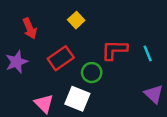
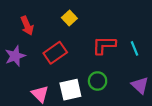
green circle: (92, 73) -> (98, 81), moved
white square: (77, 99) -> (70, 90), turned -35

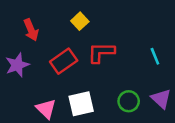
red L-shape: (104, 45) -> (101, 52), moved
green circle: (98, 81) -> (129, 101), moved

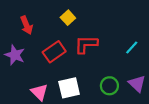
cyan line: (155, 56) -> (132, 48), turned 64
purple star: (17, 65) -> (15, 55), turned -30

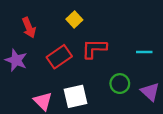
cyan line: (132, 48) -> (144, 52), turned 48
green circle: (109, 86) -> (120, 84), moved

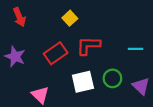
red arrow: (29, 28) -> (19, 17), moved
white square: (76, 96) -> (83, 82), moved

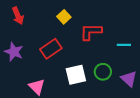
red L-shape: (88, 46) -> (91, 32), moved

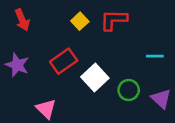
red L-shape: (91, 32) -> (114, 20), moved
white square: (76, 75) -> (95, 77), moved, turned -30

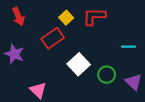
red rectangle: (64, 61) -> (53, 38), moved

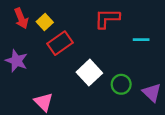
yellow square: (66, 18) -> (45, 22), moved
cyan line: (128, 47) -> (141, 40), moved

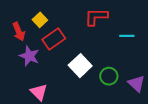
red arrow: (21, 18) -> (19, 32), moved
purple star: (16, 61) -> (29, 56), moved

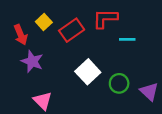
cyan line: (127, 36) -> (127, 39), moved
red rectangle: (54, 39) -> (72, 30), moved

